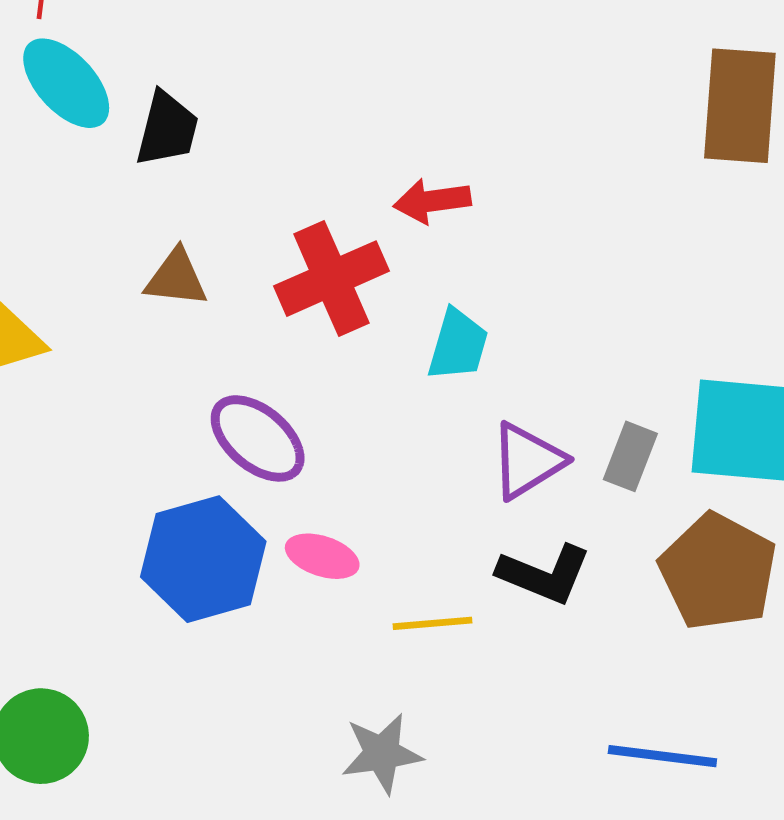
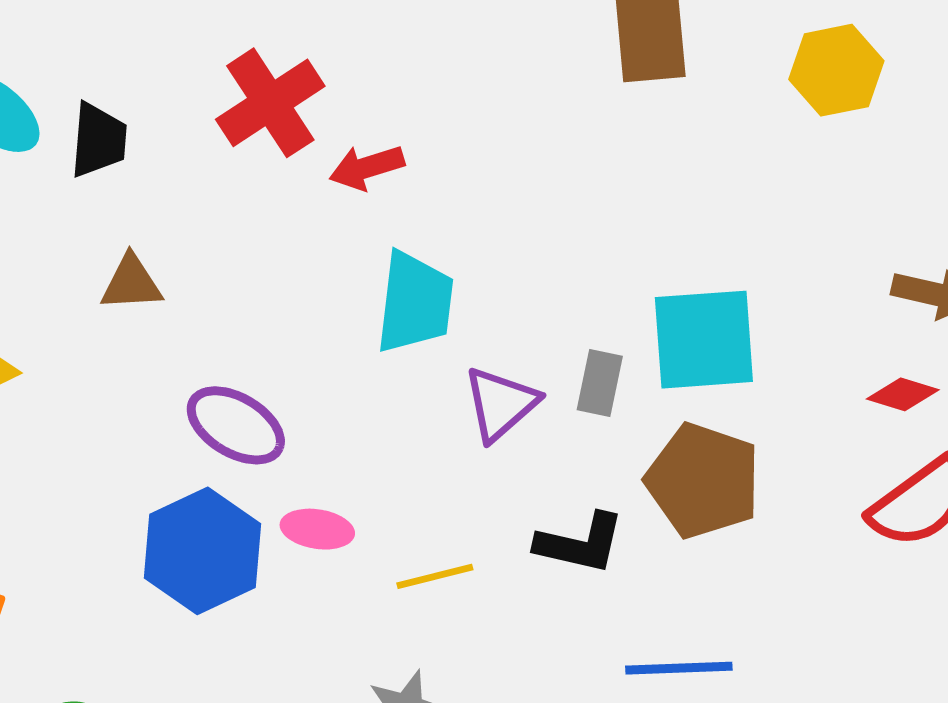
red cross: (332, 279) -> (270, 103), moved
cyan trapezoid: (458, 345) -> (415, 303), size x1.4
black L-shape: (544, 574) -> (580, 543), moved

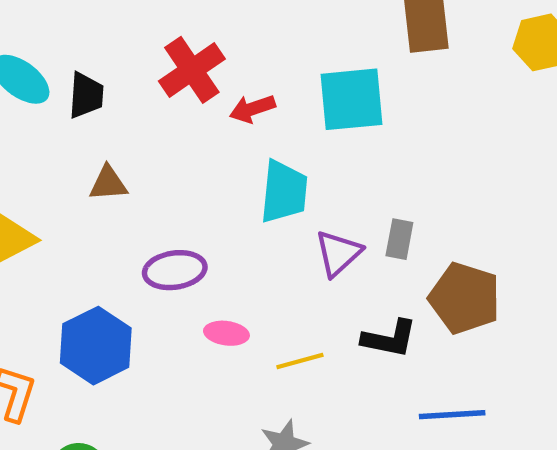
cyan square: (704, 340) -> (351, 99), moved
purple ellipse: (236, 425) -> (175, 270), turned -38
blue hexagon: (203, 551) -> (96, 346), moved

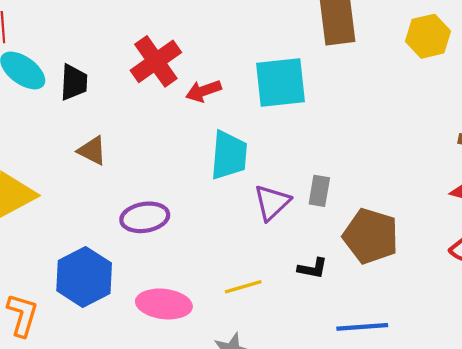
brown triangle: (108, 183) -> (92, 151), turned 32
pink ellipse: (226, 333) -> (164, 304), moved, size x1.6
black L-shape: (389, 339) -> (313, 268), size x0.7

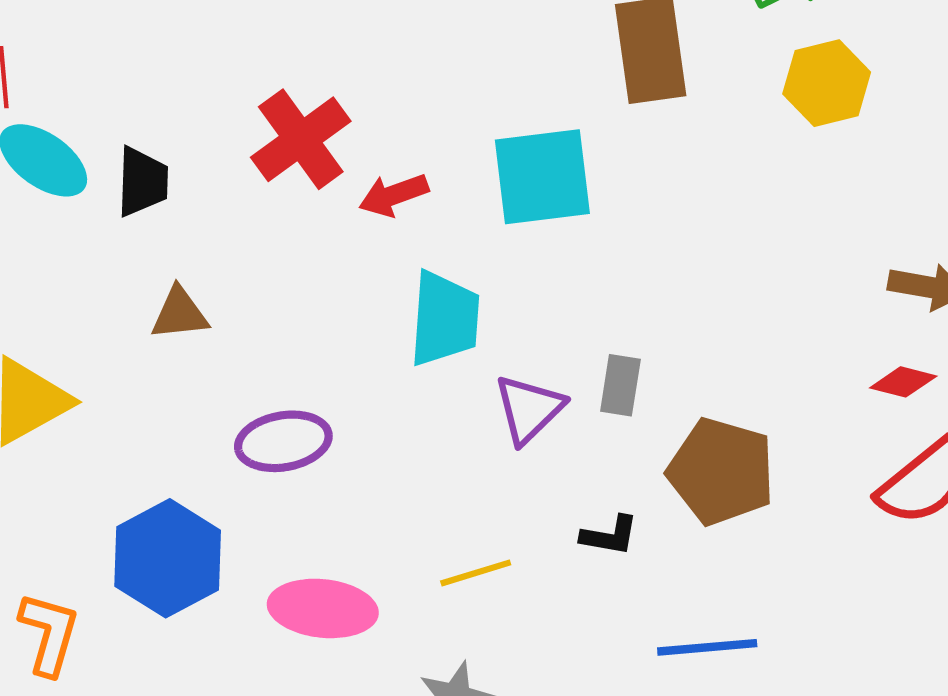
brown triangle: (92, 151) -> (180, 314), turned -32

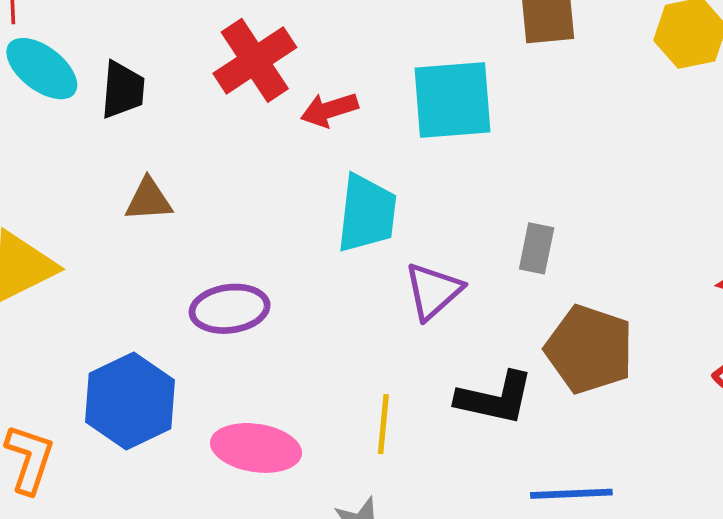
gray rectangle: (620, 385) -> (537, 248), moved
black L-shape: (610, 536) -> (495, 398), size x1.6
yellow line: (476, 573) -> (383, 424), turned -70

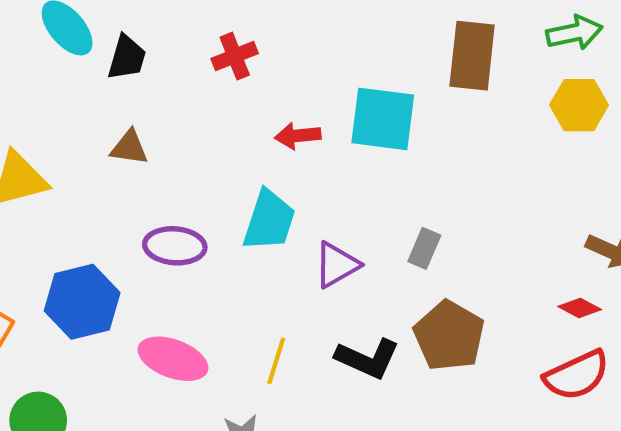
red cross: (255, 60) -> (235, 56), size x0.7
red arrow: (329, 110) -> (298, 136), moved
cyan trapezoid: (367, 214) -> (269, 220), moved

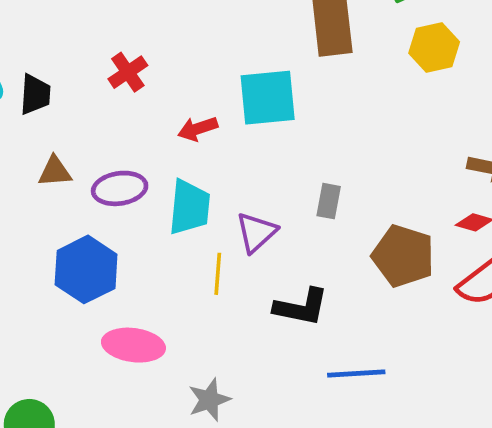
purple ellipse: (175, 246) -> (120, 188), moved
blue hexagon: (82, 302) -> (86, 269), moved
brown pentagon: (449, 336) -> (403, 256), moved
yellow line: (276, 361) -> (218, 274), moved

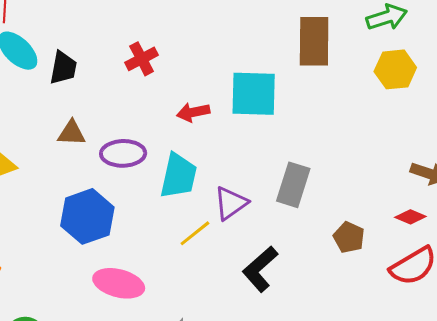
gray rectangle: (329, 201) -> (293, 185), size x1.5
brown pentagon: (403, 256) -> (349, 237), size x0.6
yellow line: (218, 274) -> (195, 233), turned 40
black L-shape: (301, 307) -> (260, 269), turned 120

